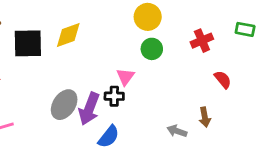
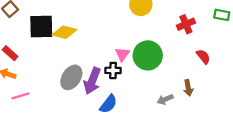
yellow diamond: (68, 35) -> (64, 32), moved, turned 35
green circle: (152, 49) -> (148, 55), moved, size x1.6
gray arrow: (177, 131) -> (165, 99), turned -42

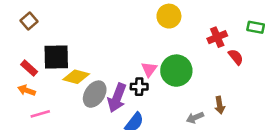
black square: (41, 26) -> (56, 57), moved
yellow diamond: (64, 32) -> (76, 77), moved
red semicircle: (203, 57) -> (236, 57), moved

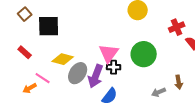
black square: (56, 57) -> (49, 26), moved
pink triangle: (149, 69) -> (109, 53), moved, size x1.5
orange arrow: (27, 90) -> (30, 88), moved, turned -48
pink line: (40, 114) -> (43, 78), moved, turned 49

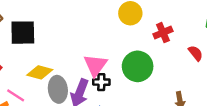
red cross: (177, 27) -> (163, 33), moved
gray ellipse: (78, 73) -> (58, 89), turned -40

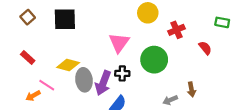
black square: (23, 33) -> (65, 19), moved
pink triangle: (95, 65) -> (119, 43), moved

